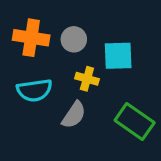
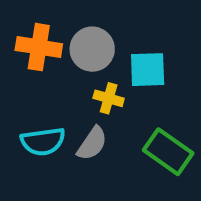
gray circle: (74, 39) -> (92, 49), size x1.4
cyan semicircle: (34, 90) -> (43, 141), moved

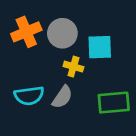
orange cross: (39, 47) -> (26, 32), turned -32
green rectangle: (168, 152) -> (114, 103), turned -40

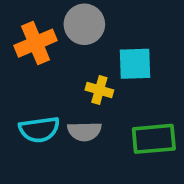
gray circle: (62, 33) -> (84, 24), moved
gray semicircle: (62, 97) -> (84, 131), turned 55

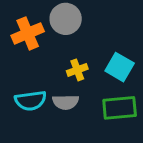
cyan square: (135, 64) -> (120, 67), moved, turned 32
yellow cross: (99, 90) -> (77, 70), turned -36

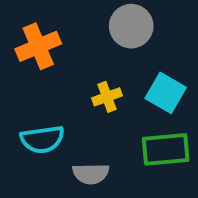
gray circle: (66, 19) -> (131, 26), moved
gray semicircle: (66, 102) -> (91, 174), moved

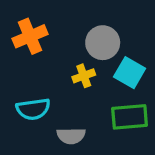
gray circle: (131, 26) -> (103, 43), moved

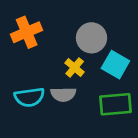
yellow cross: (84, 76) -> (75, 68), turned -30
gray semicircle: (71, 136) -> (63, 94), moved

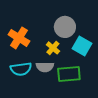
orange cross: (27, 32) -> (19, 38), moved, turned -35
green rectangle: (115, 104) -> (69, 74), moved

